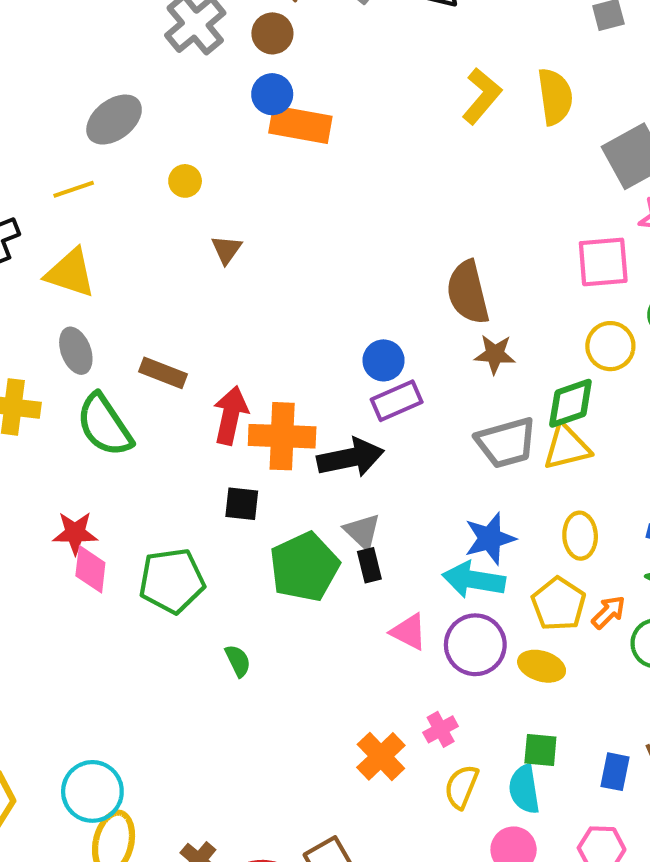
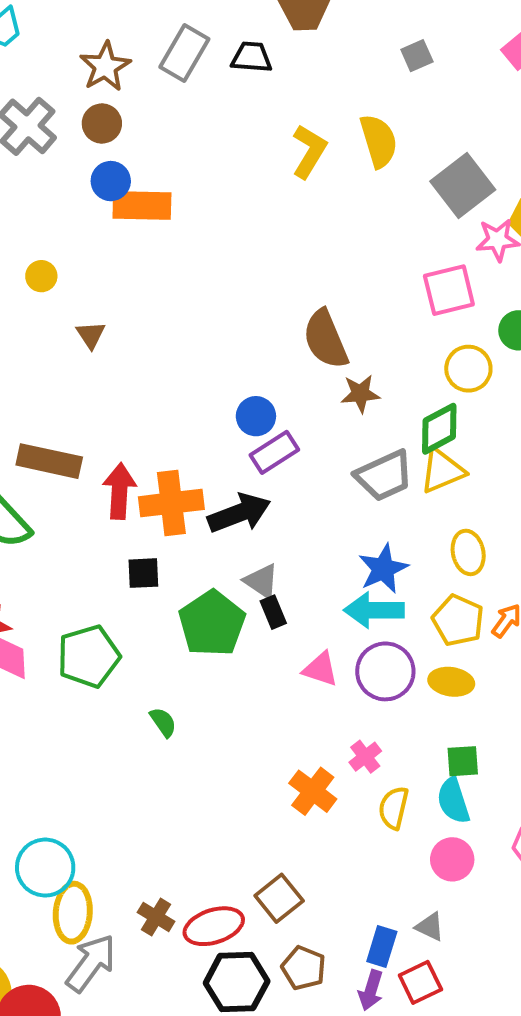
brown rectangle: (163, 373) -> (49, 461), size x1.4

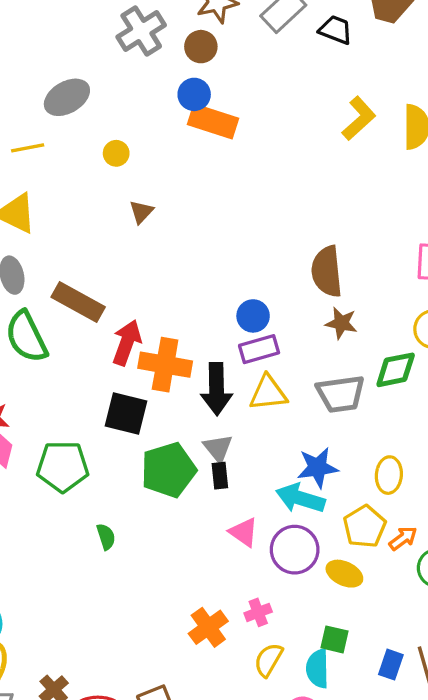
yellow triangle: (442, 471) -> (268, 393), moved
black arrow: (239, 513) -> (217, 389), turned 93
black square: (143, 573) -> (126, 413), size x1.5

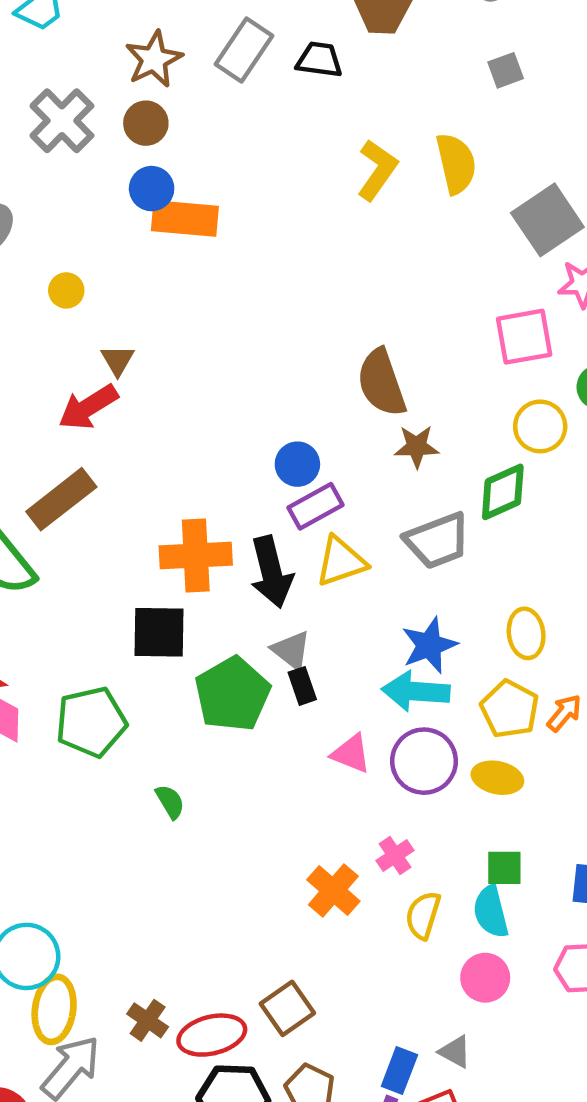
brown rectangle: (78, 302) -> (61, 499), turned -54
red arrow: (127, 343) -> (88, 407), moved, turned -129

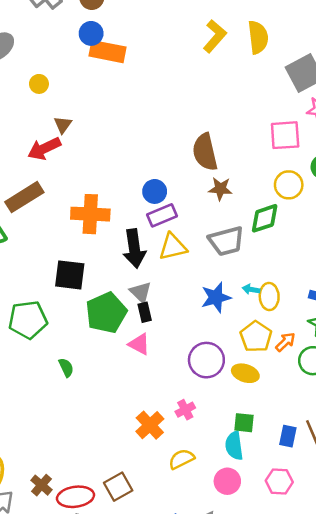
orange cross: (196, 556) -> (90, 214), moved
cyan arrow: (416, 691) -> (251, 289), moved, size x0.5
pink triangle: (351, 754) -> (139, 344), moved
yellow semicircle: (423, 915) -> (181, 459), moved, turned 40

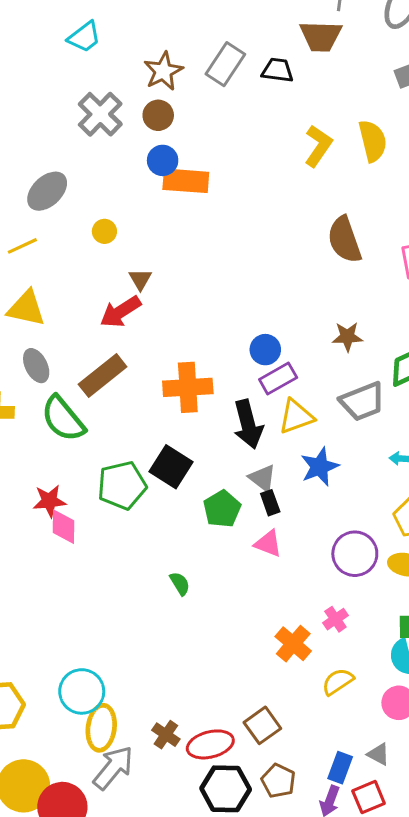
brown semicircle: (205, 152) -> (344, 240), moved
black square: (70, 275) -> (171, 467), turned 32
blue star: (216, 297) -> (320, 467), moved
green pentagon: (106, 313) -> (222, 509), size x0.7
green pentagon: (28, 320) -> (122, 485), moved

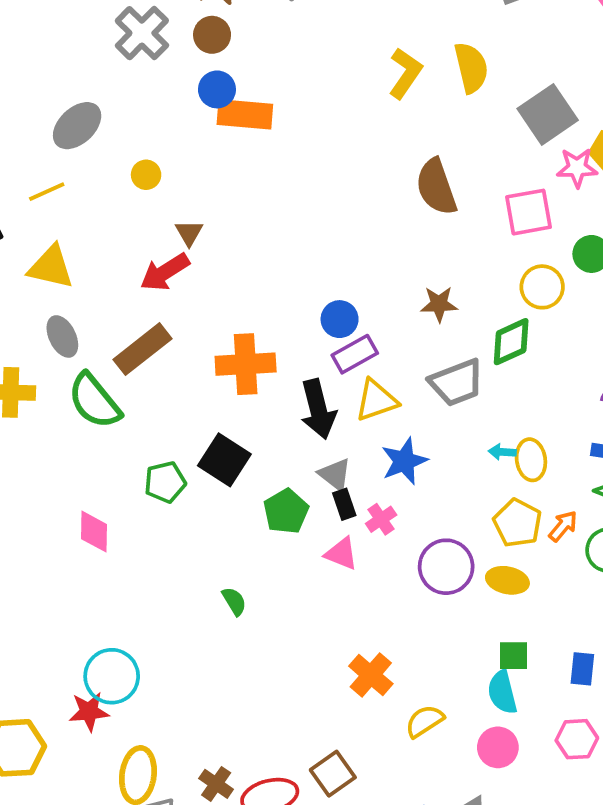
green pentagon: (122, 485) -> (165, 482), size x0.7
red star: (49, 501) -> (89, 712), moved
pink cross: (335, 619) -> (381, 519), moved
cyan circle: (82, 691) -> (112, 676), moved

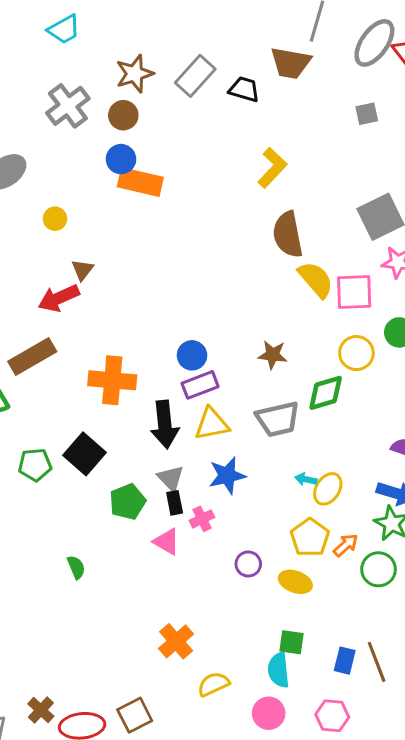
yellow semicircle: (471, 68) -> (316, 280), moved, turned -36
brown semicircle: (436, 187) -> (288, 235), moved
yellow ellipse: (531, 460) -> (328, 489), turned 32
purple circle: (446, 567) -> (248, 564), size x0.6

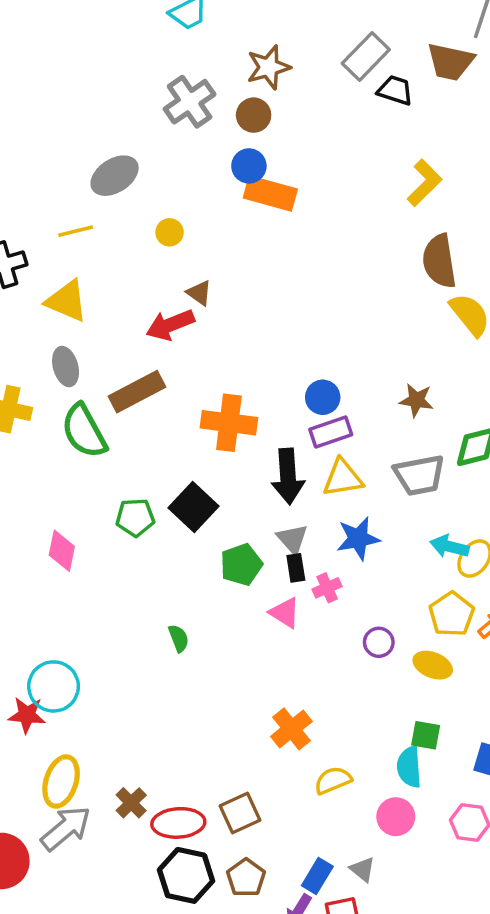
gray rectangle: (195, 76) -> (366, 56), moved
brown triangle: (82, 270) -> (199, 293), turned -35
cyan arrow: (306, 479) -> (449, 546), size x1.5

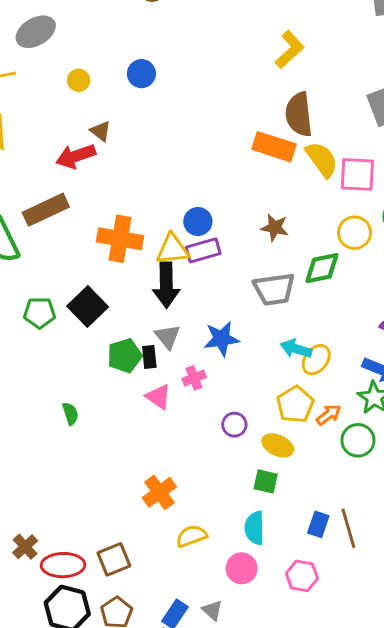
blue circle: (249, 166) -> (141, 74), moved
orange rectangle: (270, 194) -> (274, 147), moved
yellow triangle: (343, 478) -> (172, 249), moved
black rectangle: (296, 568) -> (149, 357), moved
green square: (426, 735) -> (266, 481), moved

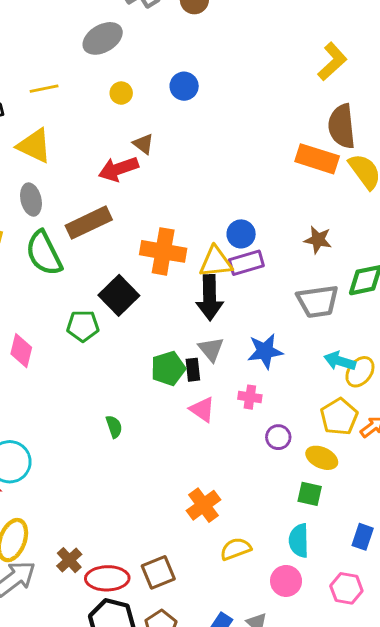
gray ellipse: (36, 32) -> (103, 38), moved
black square: (88, 307) -> (119, 295), moved
pink cross: (194, 378) -> (250, 397), moved, turned 30

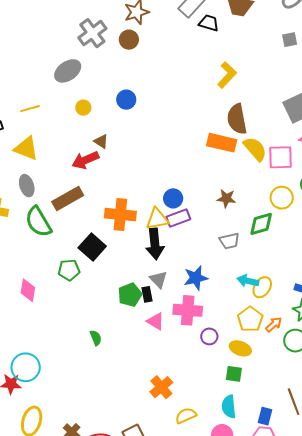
gray trapezoid: (318, 301) -> (229, 241), size x0.7
pink cross: (250, 397) -> (188, 310), size x1.8
blue rectangle: (363, 537) -> (265, 416), moved

